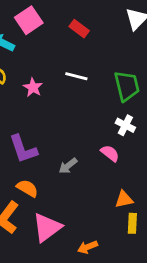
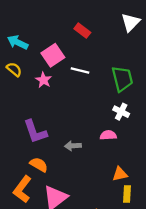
pink square: (29, 20) -> (53, 55), moved
pink semicircle: (110, 153) -> (108, 135), turned -42
gray arrow: (68, 166) -> (73, 146), turned 35

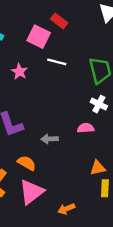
pink square: (53, 55) -> (39, 37), moved, turned -30
orange semicircle: (39, 165) -> (27, 163), moved

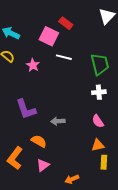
white cross: (99, 104) -> (99, 92), turned -32
pink semicircle: (86, 128) -> (98, 121), moved, turned -120
pink triangle: (31, 192) -> (43, 165), size x0.6

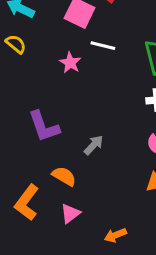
pink star: (33, 65) -> (70, 63), moved
gray arrow: (58, 121) -> (94, 145), turned 136

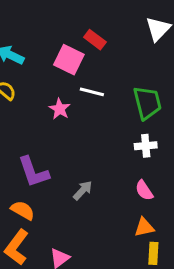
orange semicircle: (64, 176) -> (23, 210), moved

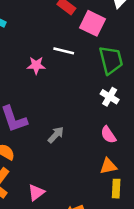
pink square: (69, 60) -> (93, 23), moved
pink star: (60, 109) -> (36, 65), turned -30
white cross: (146, 146) -> (110, 97), turned 36

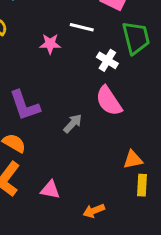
white cross: (110, 97) -> (107, 60), moved
pink semicircle: (108, 135) -> (109, 101), moved, size x1.5
pink triangle: (36, 192) -> (50, 190), turned 48

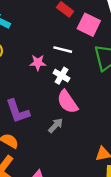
white cross: (107, 60) -> (62, 76), moved
pink semicircle: (109, 101) -> (67, 102), moved

